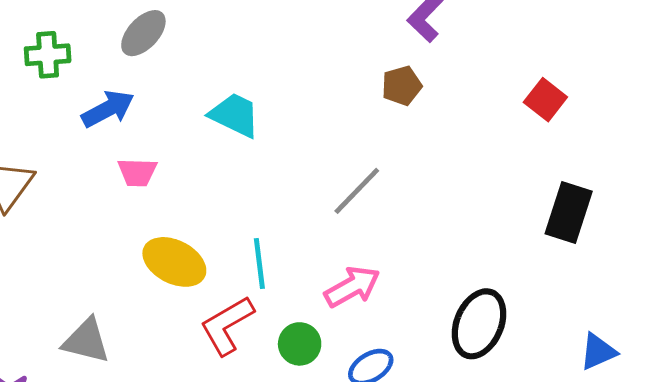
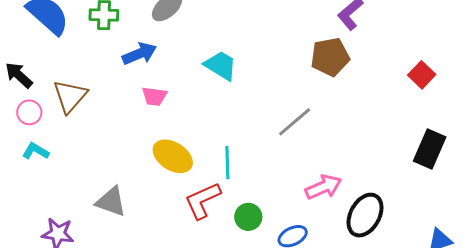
brown pentagon: (402, 86) -> (330, 57), size x1.5
pink arrow: (352, 287) -> (323, 187), moved

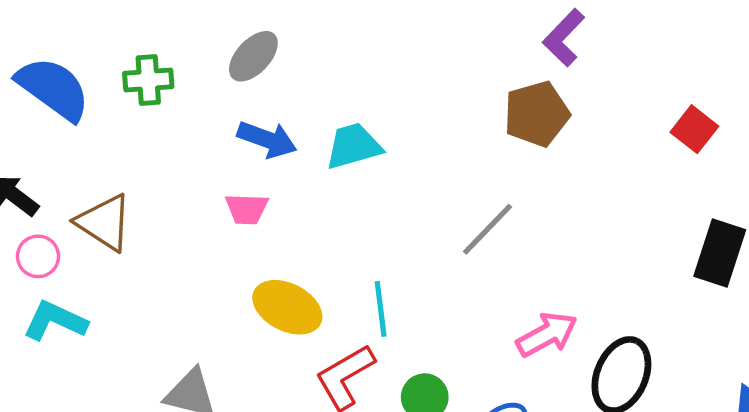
blue arrow: (139, 54) -> (267, 139), moved, turned 48
cyan trapezoid: (221, 66) -> (353, 146), turned -42
brown triangle: (70, 96) -> (104, 222), turned -33
cyan L-shape: (36, 151) -> (55, 321), size x1.4

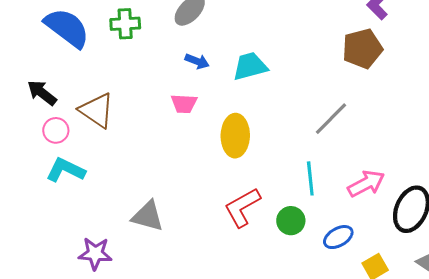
blue arrow: (267, 139) -> (197, 61), size x0.7
yellow ellipse: (287, 307) -> (235, 136), moved, turned 63
cyan line: (381, 309) -> (310, 178), moved

